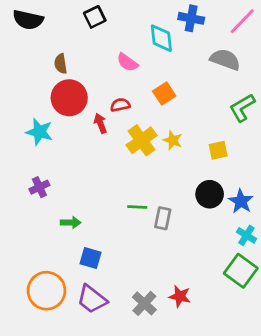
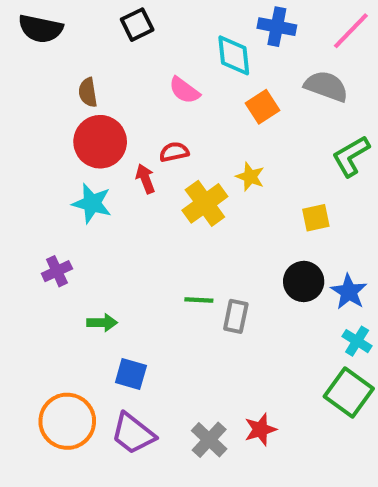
orange square: (164, 94) -> (262, 107), moved
cyan star: (39, 132) -> (92, 203), moved
yellow star: (173, 140) -> (250, 177), moved
red star: (180, 296) -> (260, 429), turned -30

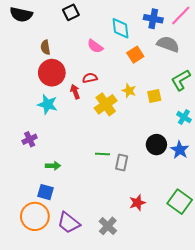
blue cross: (277, 27) -> (153, 19), moved
yellow square: (316, 218) -> (154, 96), moved
cyan cross: (357, 341) -> (184, 117), moved
blue square: (131, 374) -> (45, 192), moved
red star: (260, 429) -> (137, 203), moved

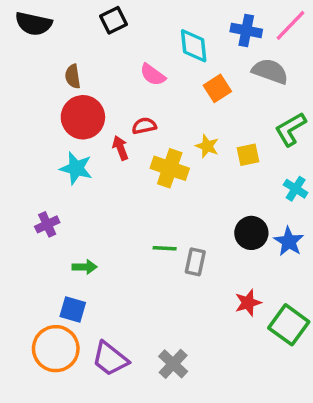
yellow cross: (106, 104) -> (170, 168), turned -35
red star: (137, 203) -> (248, 303), moved

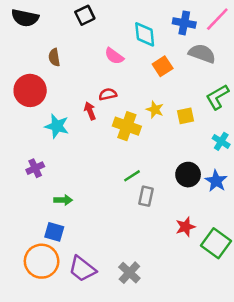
red circle: (83, 117) -> (30, 90), moved
green line: (165, 248) -> (132, 176), moved, turned -36

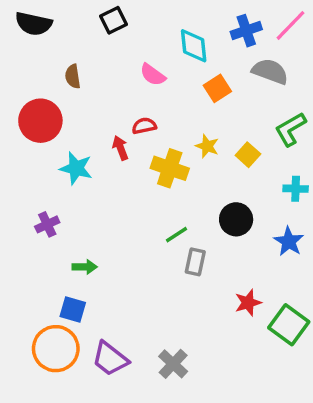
blue cross: (184, 23) -> (246, 31), turned -30
yellow square: (185, 116) -> (248, 155), turned -36
cyan cross: (221, 141) -> (296, 189), turned -30
black circle: (188, 175) -> (236, 219), moved

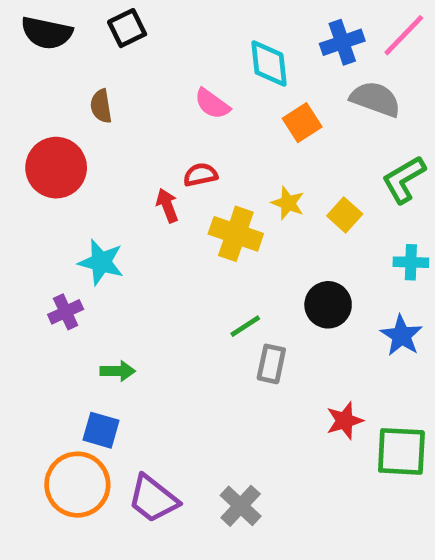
black square: (114, 20) -> (127, 28), moved
cyan star: (76, 168) -> (101, 262), moved
green square: (289, 325) -> (401, 451), turned -33

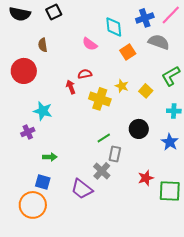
purple trapezoid: (153, 499) -> (82, 189), moved
gray cross: (241, 506) -> (102, 171), moved

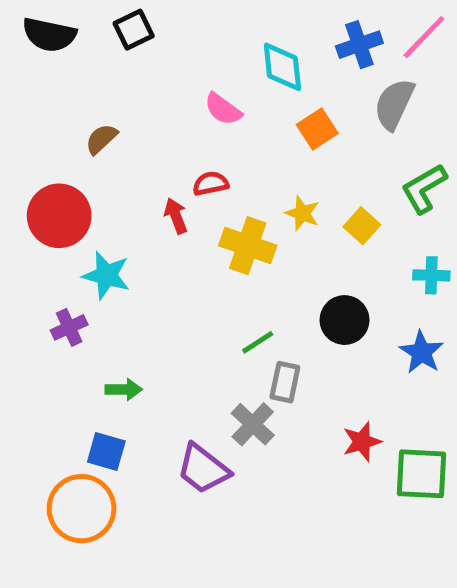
gray semicircle: (159, 42) -> (394, 104), turned -85
brown semicircle: (43, 45) -> (101, 139), moved, turned 56
red circle: (24, 71) -> (59, 216), moved

